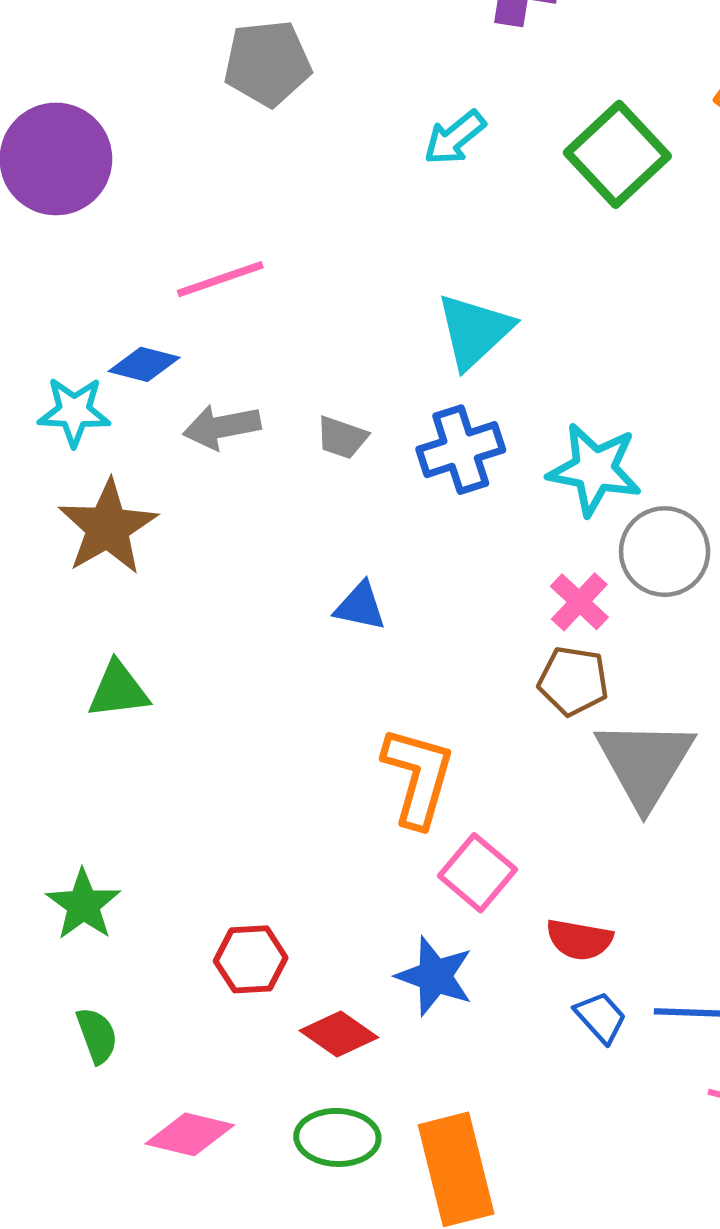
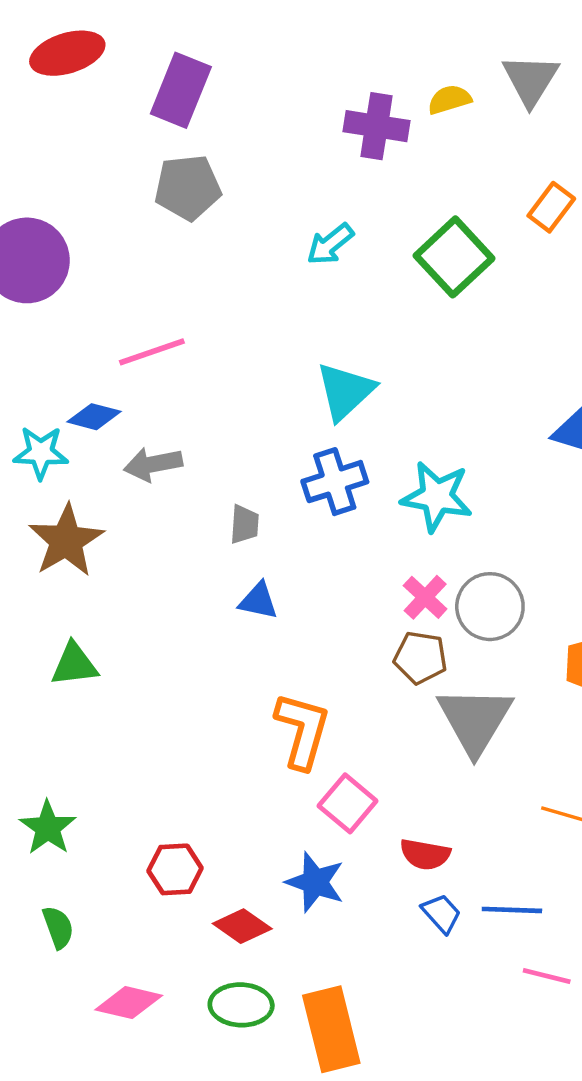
gray trapezoid: (342, 437) -> (244, 524), moved, turned -105
gray circle: (665, 552) -> (490, 607), moved

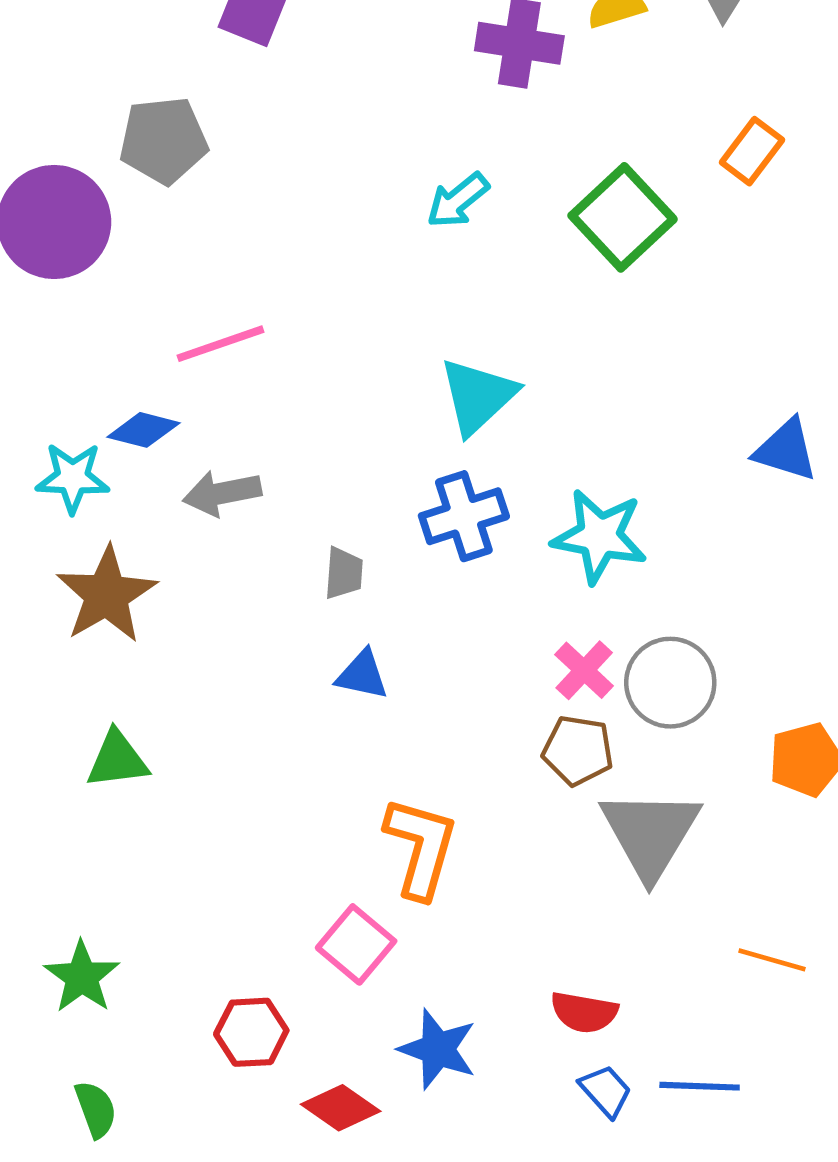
gray pentagon: (188, 187) -> (163, 140), moved
pink square: (348, 803) -> (356, 944), moved

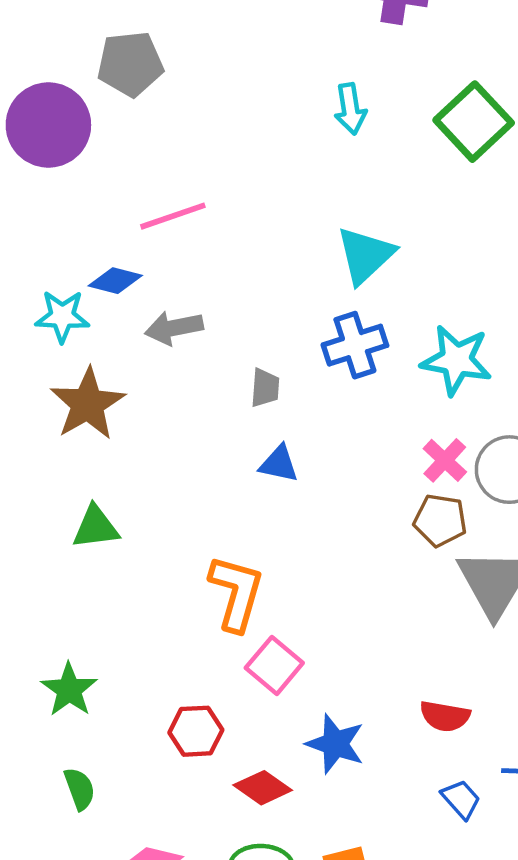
cyan arrow: (458, 200) -> (350, 109), turned -60
orange L-shape: (421, 847) -> (236, 593), moved
blue trapezoid: (606, 1091) -> (461, 799), moved

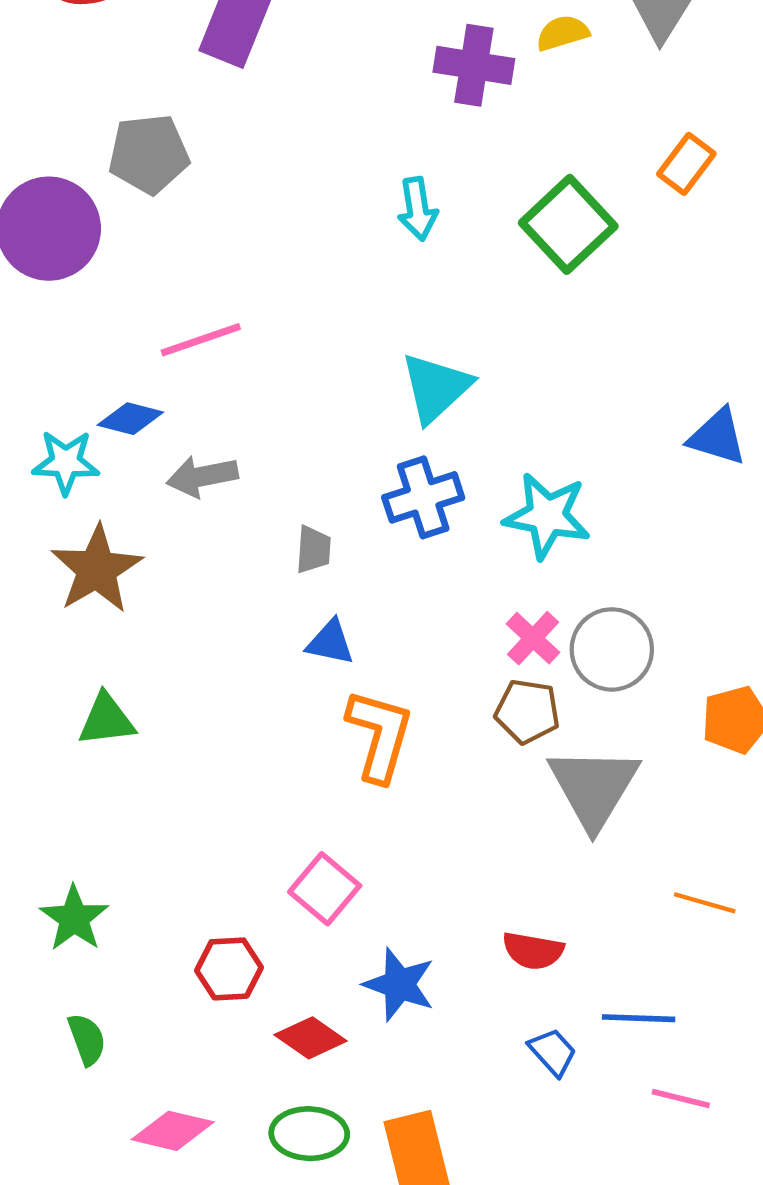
orange L-shape: (236, 593) -> (380, 735), moved

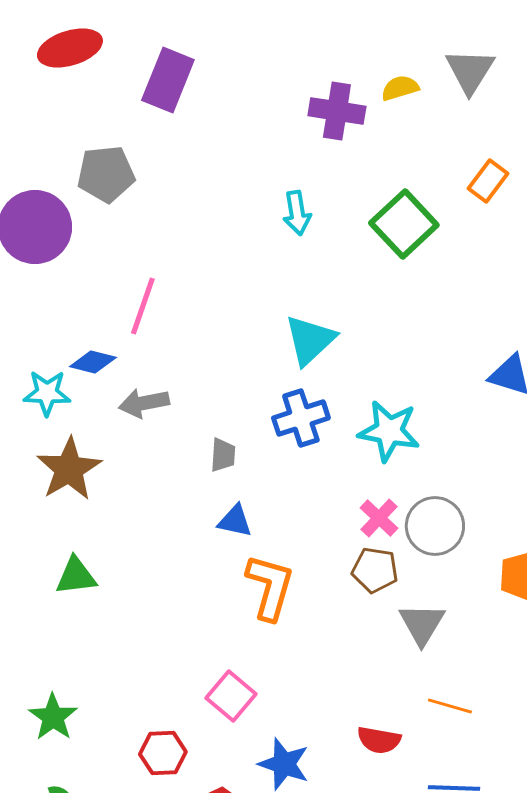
pink line: (201, 340) -> (143, 306), turned -52
gray triangle: (594, 787) -> (422, 624), size x0.7
orange line: (705, 903) -> (450, 706), moved

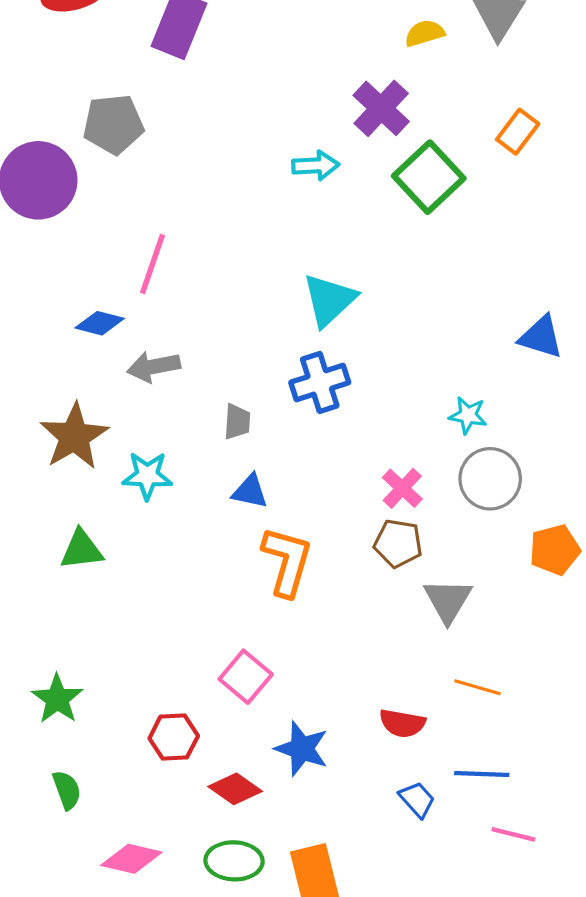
purple cross: (337, 111) -> (381, 108), moved, turned 34
cyan arrow: (297, 213) -> (316, 165), turned -84
cyan star: (47, 393) -> (147, 476), moved
cyan star: (389, 431) -> (468, 415), moved, size x0.6
gray circle: (435, 526) -> (490, 479), moved

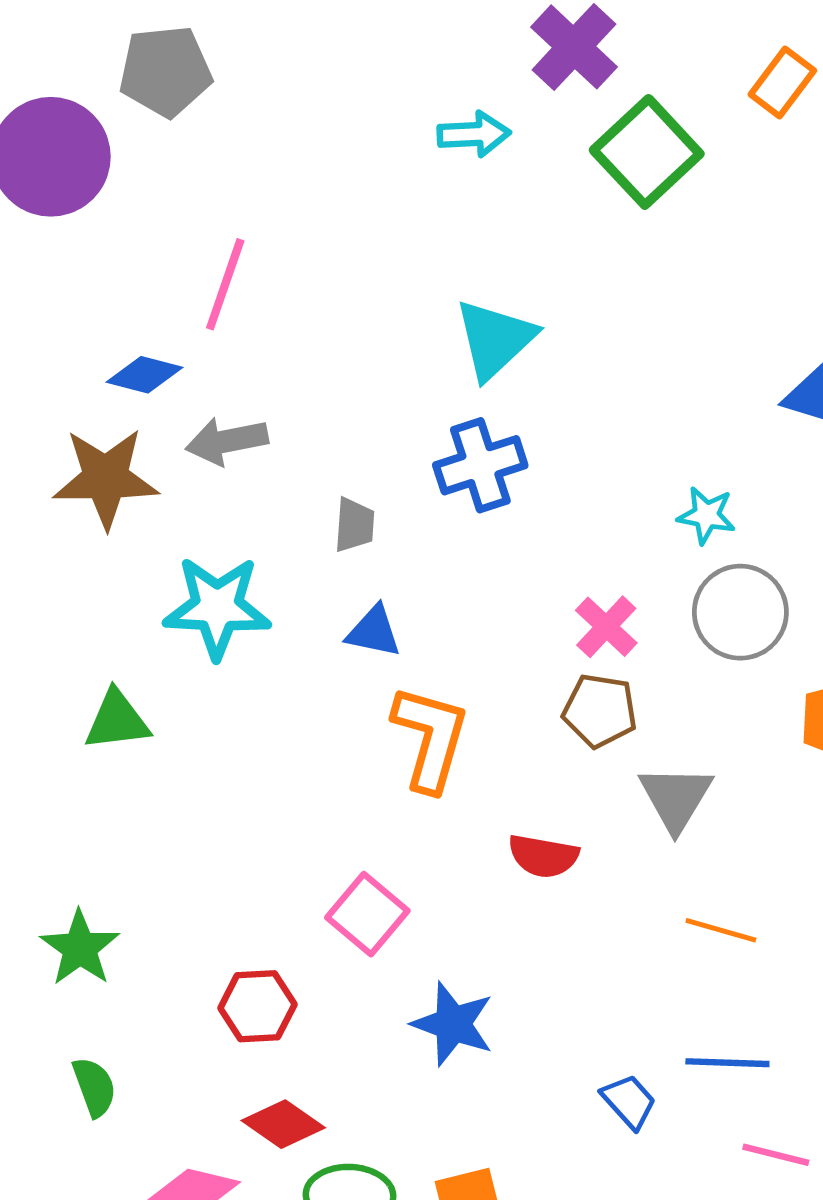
brown star: (74, 436) -> (106, 478), moved, turned 30
cyan star: (147, 476) -> (217, 607), size x1.4
red semicircle: (402, 723) -> (543, 856), moved
red diamond: (235, 789) -> (283, 1124), moved

